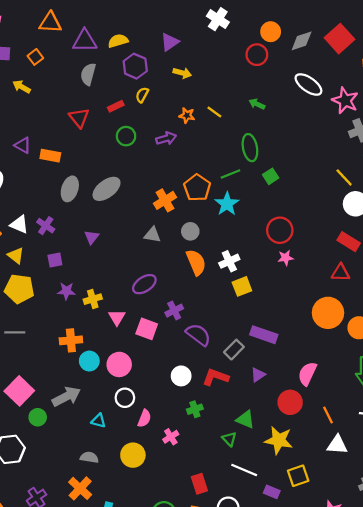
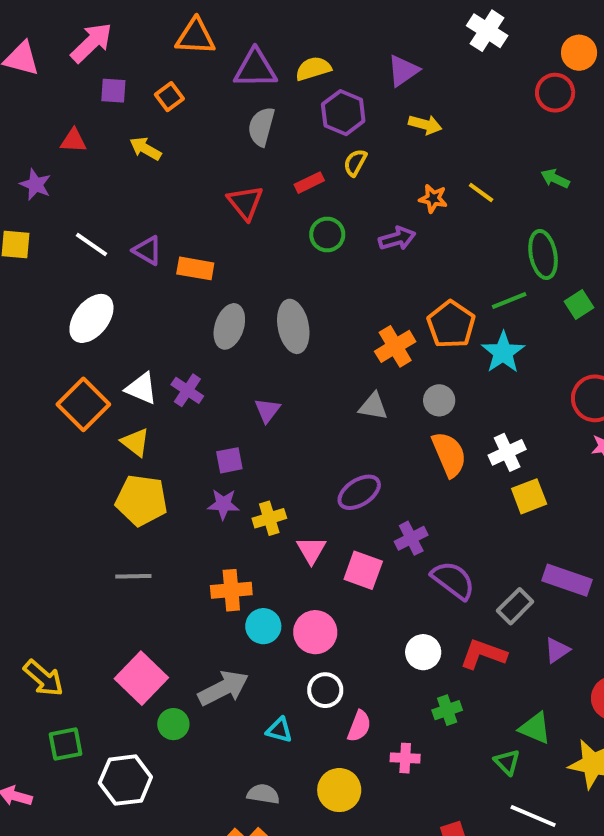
gray ellipse: (107, 189) -> (293, 326), turned -64
purple square: (55, 260) -> (229, 460), moved
pink cross: (171, 437) -> (405, 758), turned 35

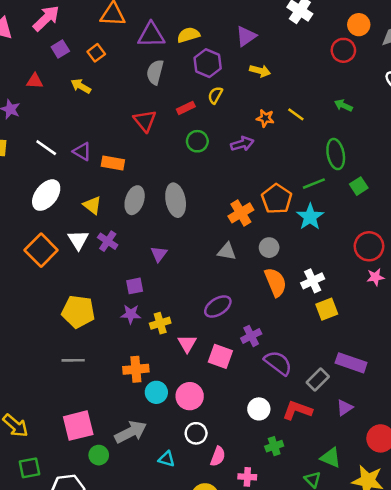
purple square: (113, 91) -> (60, 49), turned -36
white triangle: (141, 388) -> (78, 240), turned 35
yellow triangle: (135, 442) -> (92, 205), moved
pink square: (141, 678) -> (78, 426), turned 32

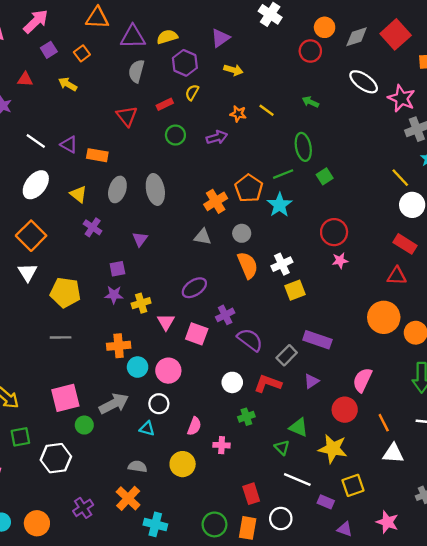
white triangle: (78, 240) -> (27, 272), moved
white circle: (196, 433) -> (159, 404), moved

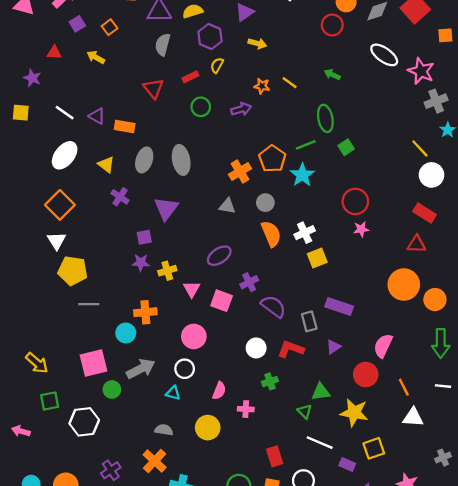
purple triangle: (140, 239) -> (166, 208), size x1.6
yellow pentagon: (65, 292) -> (73, 271), moved
gray rectangle: (287, 355) -> (309, 321), turned -60
cyan circle: (138, 367) -> (126, 333), moved
green triangle: (299, 427) -> (321, 392), turned -30

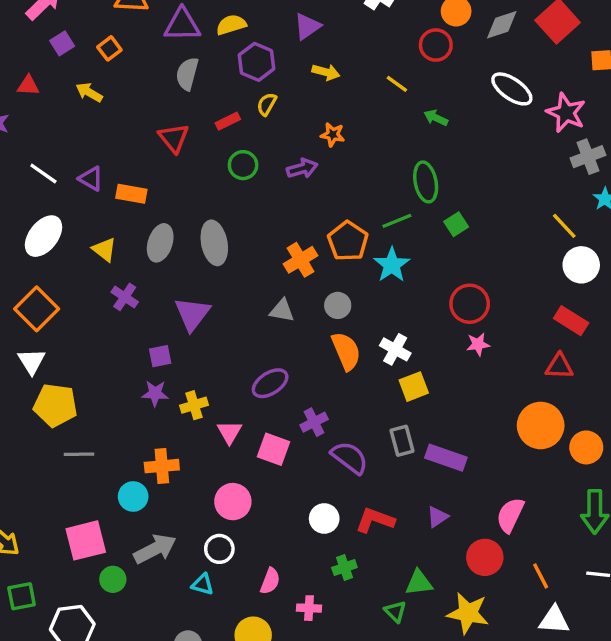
yellow line: (290, 83) -> (397, 84), moved
white cross: (305, 233) -> (395, 349), turned -36
gray rectangle: (309, 321) -> (402, 441), moved

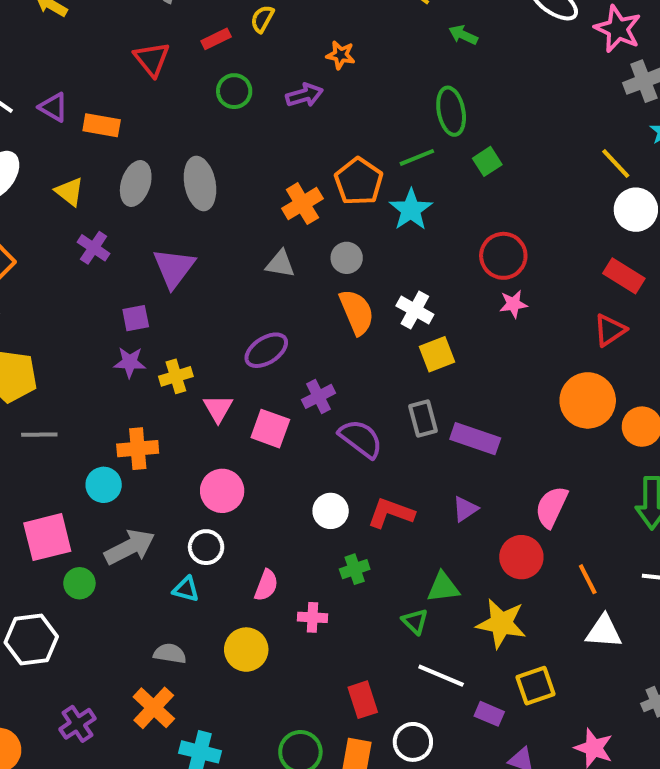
red triangle: (559, 366) -> (610, 330), turned -36

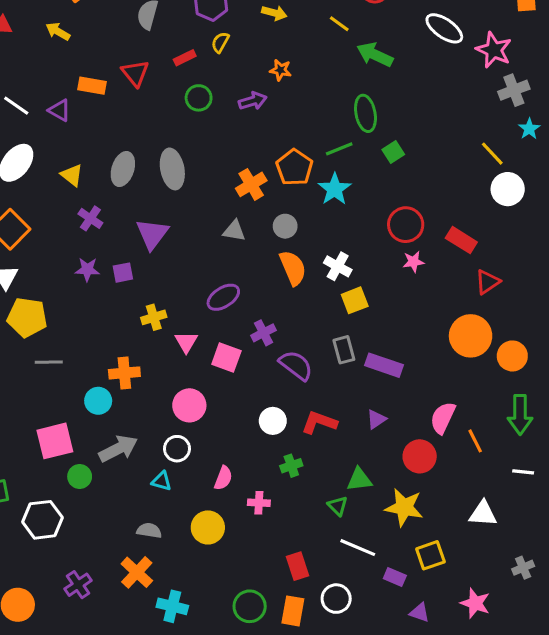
green arrow: (463, 35) -> (375, 55), size x1.6
orange rectangle: (102, 125) -> (92, 86), moved
red rectangle: (624, 276) -> (461, 240), moved
purple star: (130, 362) -> (87, 269), moved
orange line: (588, 579) -> (475, 441), moved

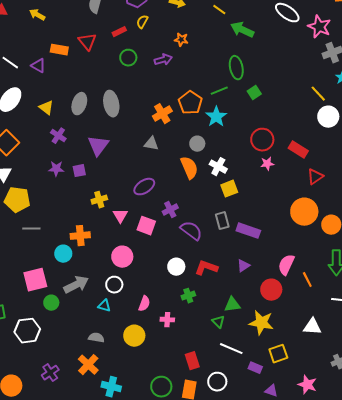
gray circle: (285, 226) -> (197, 144), moved

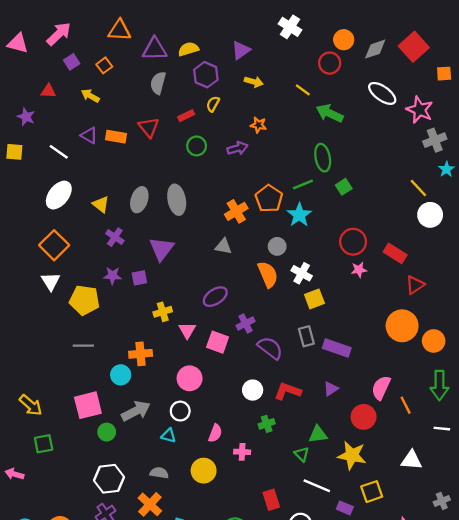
purple triangle: (38, 66) -> (89, 135), moved
yellow pentagon: (17, 200) -> (84, 300), moved
white hexagon: (27, 331) -> (109, 479), moved

